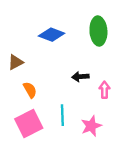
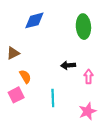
blue diamond: (52, 35) -> (34, 20), moved, turned -35
pink square: (29, 124) -> (16, 95), moved, size x0.7
pink star: (91, 126) -> (88, 111), moved

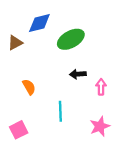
green ellipse: (83, 27) -> (71, 39), moved, turned 65
brown triangle: (13, 53) -> (15, 43), moved
pink square: (16, 95) -> (19, 130), moved

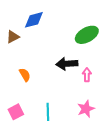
green ellipse: (71, 39) -> (87, 35), moved
black arrow: (78, 74) -> (67, 64), size x1.5
cyan line: (60, 111) -> (48, 112), moved

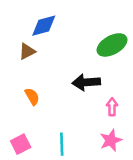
brown triangle: (13, 37) -> (27, 51), moved
pink arrow: (87, 75) -> (112, 107), moved

